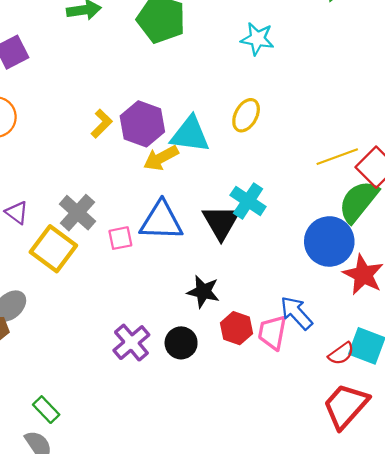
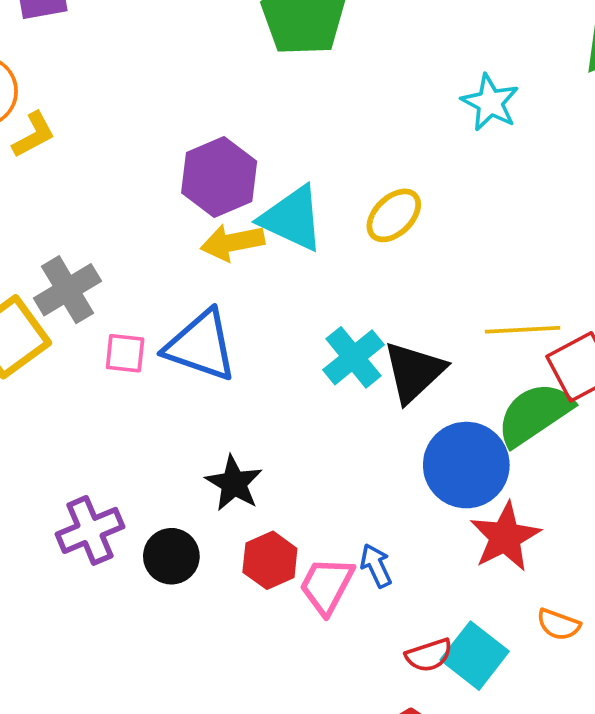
cyan star: (257, 39) -> (490, 103), moved
yellow L-shape: (102, 124) -> (34, 135), moved
black triangle: (221, 222) -> (414, 372), moved
blue arrow: (296, 313) -> (376, 566), size x0.7

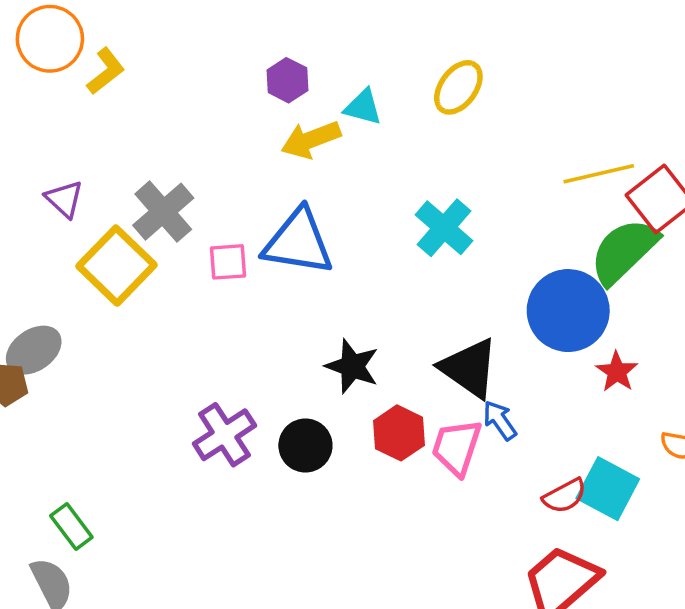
purple hexagon: (219, 177) -> (287, 80), size x0.6
cyan triangle: (292, 218) -> (363, 107), size x0.6
black triangle: (414, 372) -> (469, 368), moved, turned -32
red star: (505, 537) -> (617, 372), size x0.6

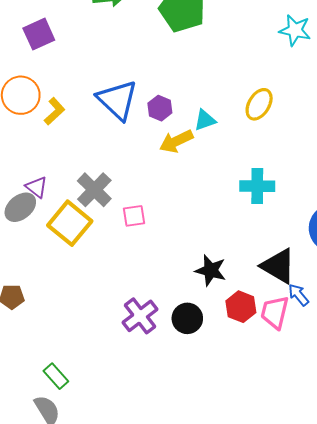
cyan triangle: (363, 107) -> (205, 120), turned -30
cyan cross: (444, 228) -> (257, 186), turned -36
blue triangle: (298, 242) -> (117, 100), moved, turned 39
gray ellipse: (34, 350) -> (20, 207), moved

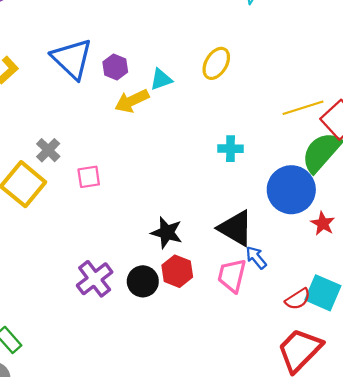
cyan cross: (257, 186) -> (230, 149), moved, size x0.7
gray cross: (94, 190) -> (48, 150), size x0.7
red hexagon: (241, 307) -> (177, 271), moved

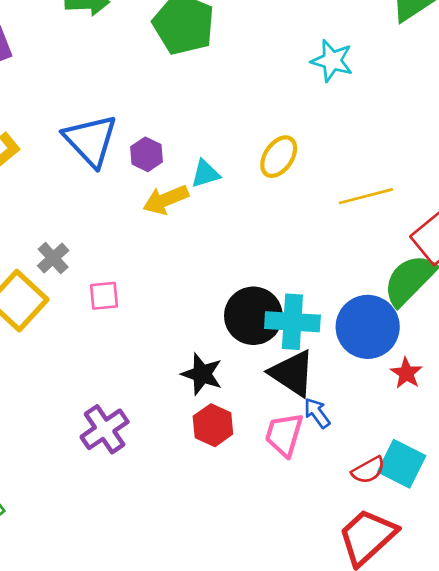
yellow line: (303, 108) -> (366, 196), moved
cyan cross: (230, 149) -> (292, 322), moved, size x1.6
black circle: (143, 281) -> (253, 316), moved, size x1.4

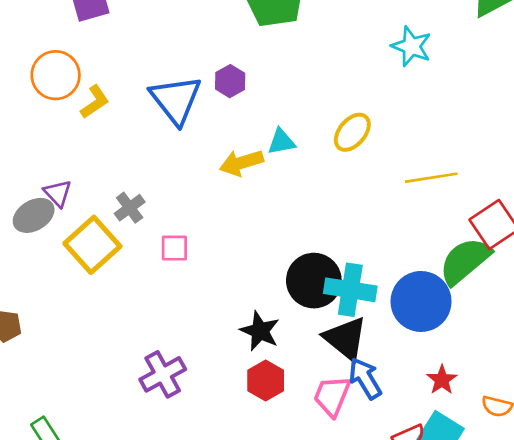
purple hexagon: (147, 154) -> (230, 81), moved
red star: (406, 373) -> (442, 380), moved
blue arrow: (317, 413) -> (365, 378), size x1.4

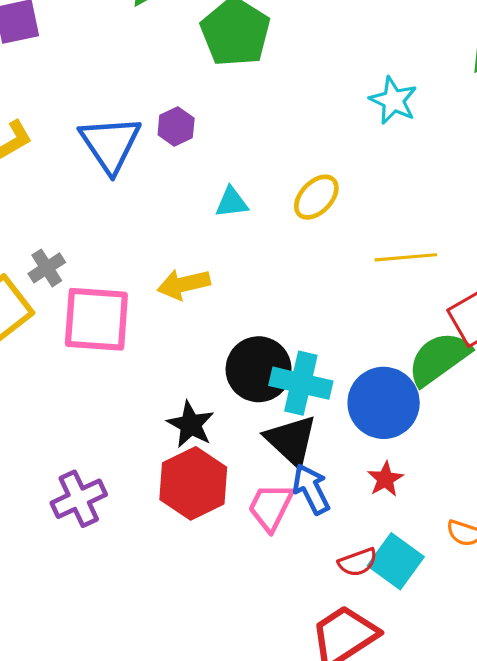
yellow arrow: (241, 163) -> (184, 284), moved
pink square: (174, 248) -> (96, 319), size x2.0
purple cross: (163, 374) -> (79, 499), moved
red hexagon: (266, 380) -> (193, 483), size x1.5
red star: (442, 380) -> (385, 479), moved

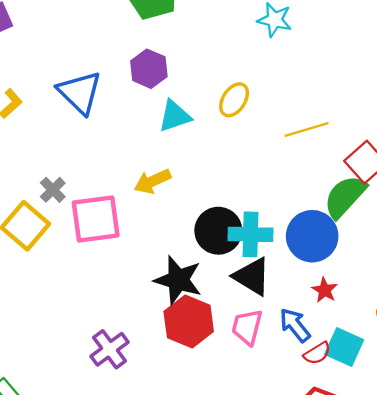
purple hexagon: (176, 126) -> (149, 69), moved, size x1.4
cyan triangle: (232, 202) -> (175, 116), size x1.4
black star: (191, 424) -> (178, 280), size x1.4
blue arrow: (311, 489) -> (295, 325), moved

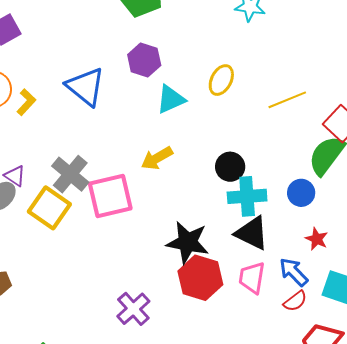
gray cross: (53, 190) -> (70, 174), size x1.6
black circle: (218, 231) -> (230, 167), moved, size x0.7
blue circle: (312, 236) -> (301, 193), size x0.6
red semicircle: (317, 353) -> (295, 301), moved

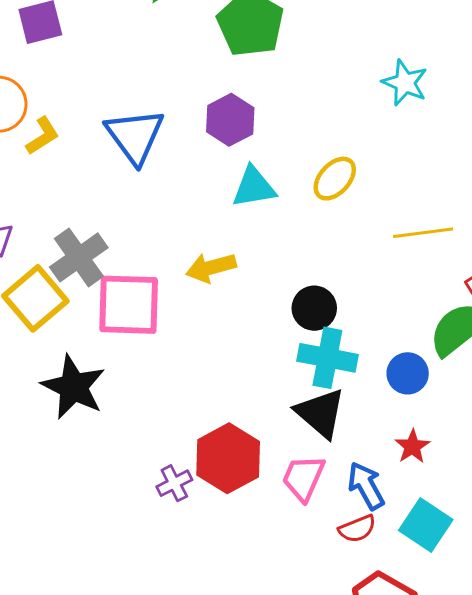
black star: (188, 242) -> (73, 387), moved
purple cross: (133, 309) -> (174, 483), moved, size x0.7

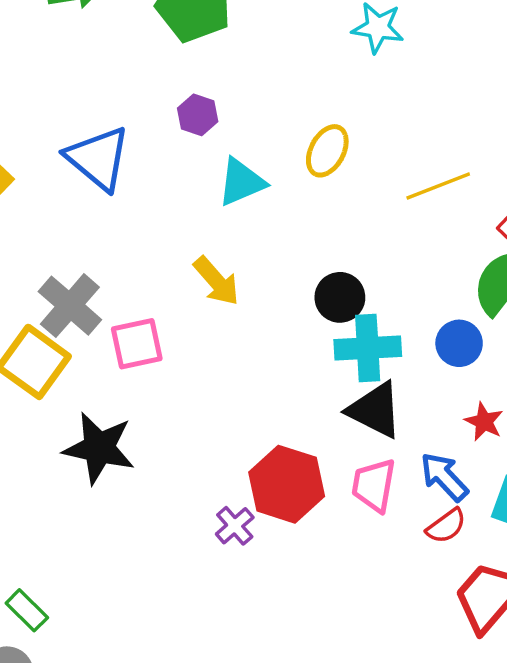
purple hexagon: (230, 120) -> (198, 115), size x0.7
yellow arrow: (211, 268) -> (216, 281), turned -102
pink square: (129, 305) -> (137, 344), size x0.7

